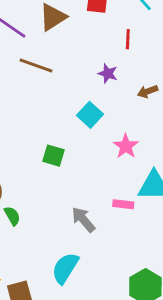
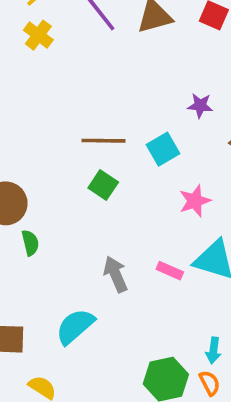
brown line: (36, 66) -> (103, 141), moved, turned -36
purple star: (108, 74) -> (200, 106), turned -30

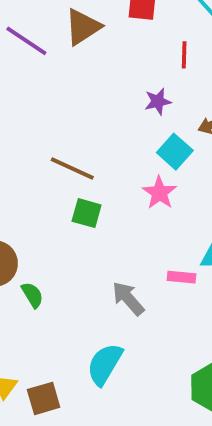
brown line: (103, 141) -> (72, 168), turned 42
cyan square: (163, 149) -> (175, 152), moved
pink star: (195, 201) -> (159, 193), moved

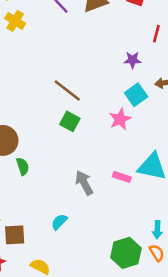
cyan semicircle: (105, 364) -> (59, 222), size x0.6

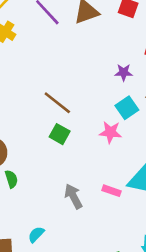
pink star: (120, 119) -> (110, 132), turned 30
cyan semicircle: (59, 222) -> (36, 234), moved

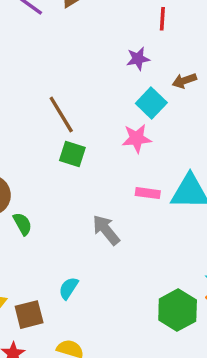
brown line: (57, 103) -> (61, 115), turned 32
pink rectangle: (112, 191) -> (148, 193), moved

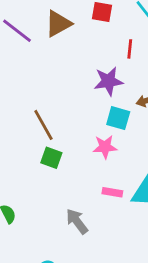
purple star: (138, 59) -> (108, 81), size x1.5
cyan square: (151, 103) -> (118, 118), turned -30

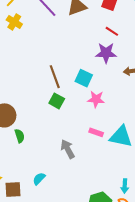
red line: (130, 49) -> (112, 31), moved, turned -72
cyan square: (118, 118) -> (84, 78), moved

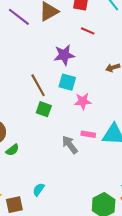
purple star: (106, 53) -> (64, 55), moved
green semicircle: (20, 136) -> (12, 150), turned 80
gray arrow: (68, 149) -> (70, 145), moved

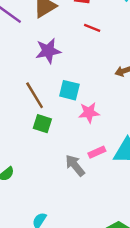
purple star: (64, 55) -> (48, 51), moved
pink rectangle: (88, 134) -> (97, 152), turned -32

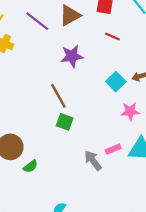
cyan square: (69, 90) -> (116, 82), moved, turned 30
pink star: (89, 113) -> (130, 111), moved

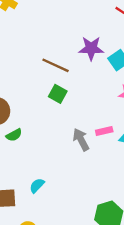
purple star: (72, 56) -> (91, 48), moved
brown line: (58, 96) -> (55, 65), turned -45

